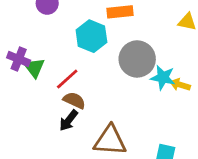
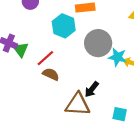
black arrow: (69, 120) -> (92, 89), moved

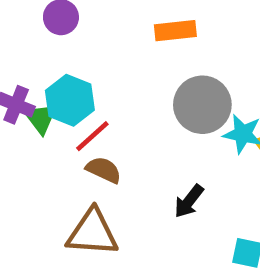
cyan hexagon: (64, 26) -> (70, 100), moved
brown triangle: (78, 104) -> (92, 233), moved

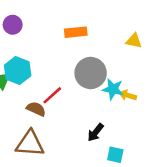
red line: (92, 136) -> (52, 95), moved
black arrow: (189, 201) -> (96, 132), moved

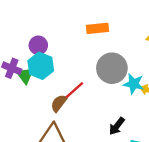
purple circle: (13, 25) -> (38, 45), moved
brown semicircle: (36, 109) -> (59, 103), turned -78

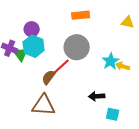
gray circle: (112, 68) -> (77, 47), moved
cyan star: (134, 84) -> (111, 61), turned 30
black arrow: (117, 126) -> (97, 96), turned 49

